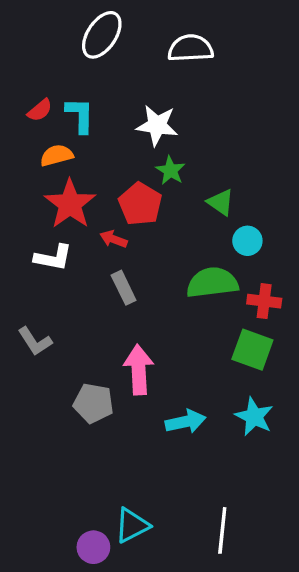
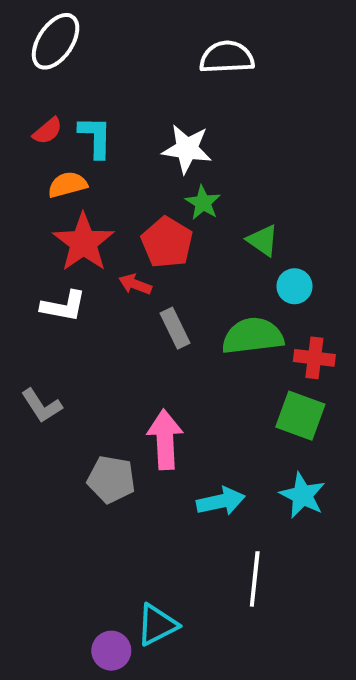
white ellipse: (102, 35) -> (56, 41), moved
gray rectangle: (124, 288) -> (175, 328), moved
white line: (222, 530) -> (255, 579), moved

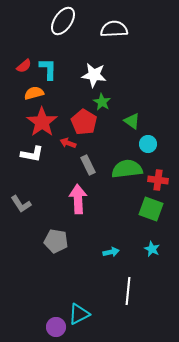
white ellipse: (56, 41) -> (63, 21), moved
pink arrow: (165, 440) -> (78, 199), moved
cyan star: (302, 495) -> (152, 249), size x0.7
cyan arrow: (221, 501) -> (111, 252), size x0.7

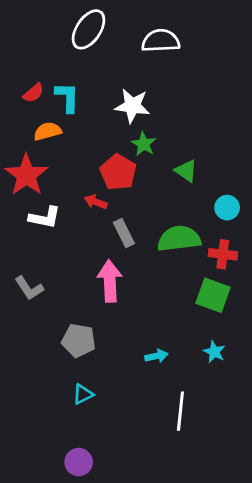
red star: (42, 122) -> (26, 175), moved
cyan circle: (148, 144) -> (227, 208), moved
cyan triangle: (79, 314) -> (83, 394), moved, size x0.7

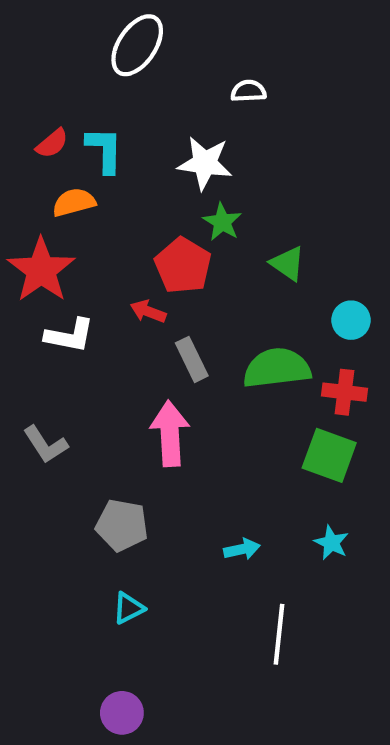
white semicircle: (161, 41) -> (248, 91), moved, size x0.6

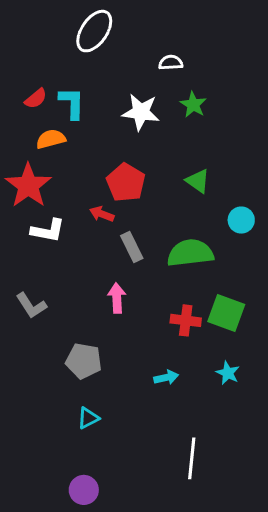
green star: (222, 222) -> (193, 105), moved
red cross: (344, 392) -> (186, 320), moved
pink arrow: (170, 434) -> (117, 298), size x0.7
white line: (279, 634) -> (192, 458), moved

